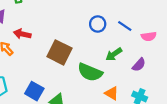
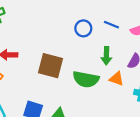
green arrow: (114, 54) -> (106, 56), turned -42
orange triangle: (112, 93) -> (117, 79), moved

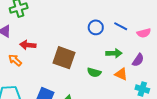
green arrow: (106, 56) -> (114, 53), turned -98
green semicircle: (86, 79) -> (94, 72), size x0.6

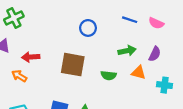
blue circle: (96, 27) -> (88, 28), moved
pink semicircle: (144, 33) -> (156, 23), turned 48

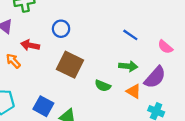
blue line: (130, 20) -> (130, 35), moved
blue circle: (88, 28) -> (61, 29), moved
purple semicircle: (155, 54) -> (155, 77), size x1.5

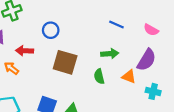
green arrow: (128, 66) -> (110, 54), moved
green semicircle: (103, 86) -> (99, 76), turned 64

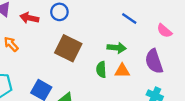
red arrow: (25, 51) -> (29, 18), moved
purple semicircle: (147, 60) -> (154, 61), turned 120
orange triangle: (129, 77) -> (122, 71), moved, turned -32

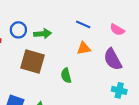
green arrow: (117, 48) -> (43, 34), moved
orange triangle: (122, 71) -> (84, 48), moved

